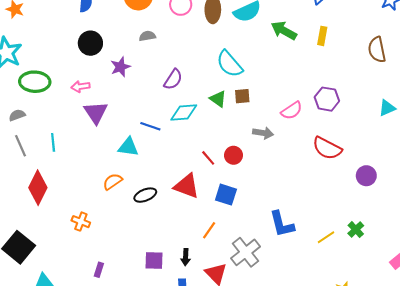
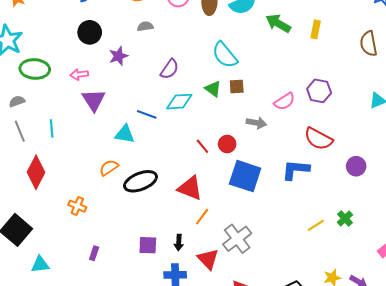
red triangle: (187, 186) -> (190, 188), moved
black ellipse: (145, 195) -> (140, 181), size x1.5
blue square: (226, 195) -> (245, 176), moved, size x1.5
blue L-shape: (282, 224) -> (296, 170), moved, turned 108

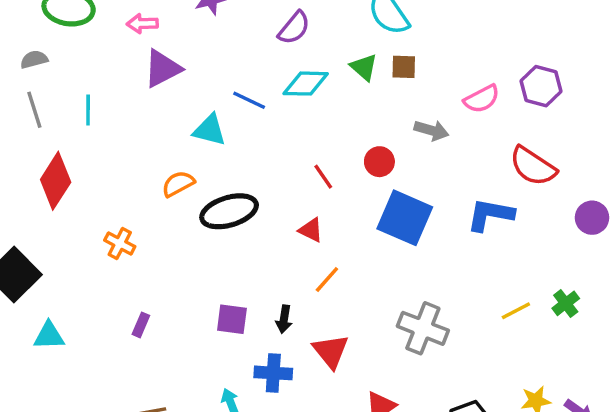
purple triangle: (94, 100) -> (163, 69), turned 30
red line: (202, 146) -> (323, 177), moved
red triangle: (190, 188) -> (311, 230), size x0.6
gray cross: (237, 239) -> (423, 328), moved, turned -36

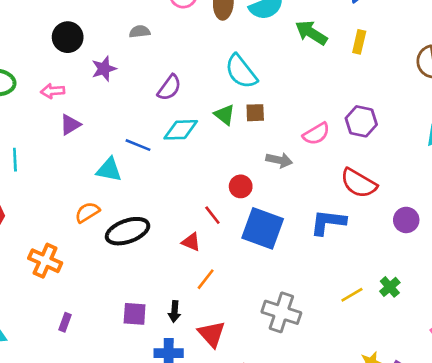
purple triangle: (163, 69) -> (70, 125), size x0.7
red line: (323, 177) -> (212, 215), moved
orange cross: (120, 243) -> (45, 261), size x1.4

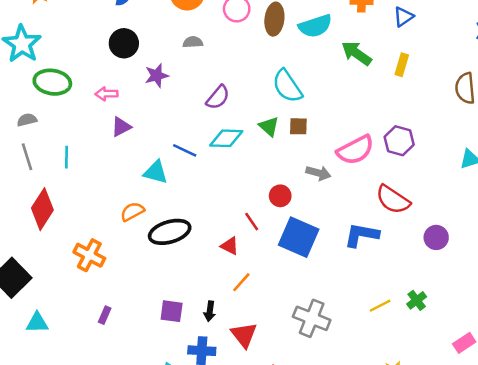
pink semicircle: (316, 134) -> (355, 150), size x1.4

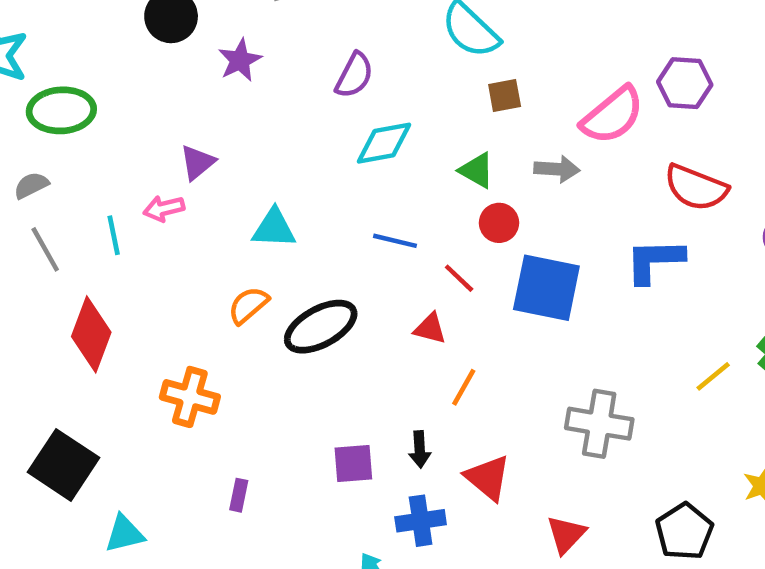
pink arrow: (106, 94) -> (164, 209), moved
green triangle: (269, 126) -> (477, 170), moved
blue line: (185, 150) -> (395, 241), moved

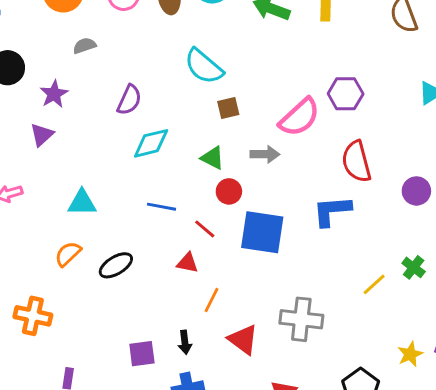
purple triangle: (197, 162) -> (42, 135), moved
red semicircle: (696, 188) -> (356, 162), turned 57
black ellipse: (321, 327) -> (116, 265), size x0.7
red triangle: (488, 478) -> (243, 340), moved

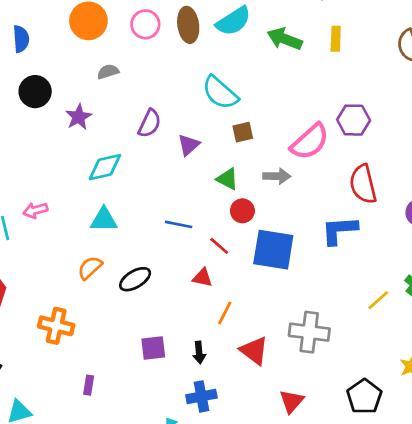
purple triangle: (42, 135) -> (189, 145), moved
cyan diamond: (151, 143) -> (105, 167), moved
purple square: (142, 354) -> (153, 348), moved

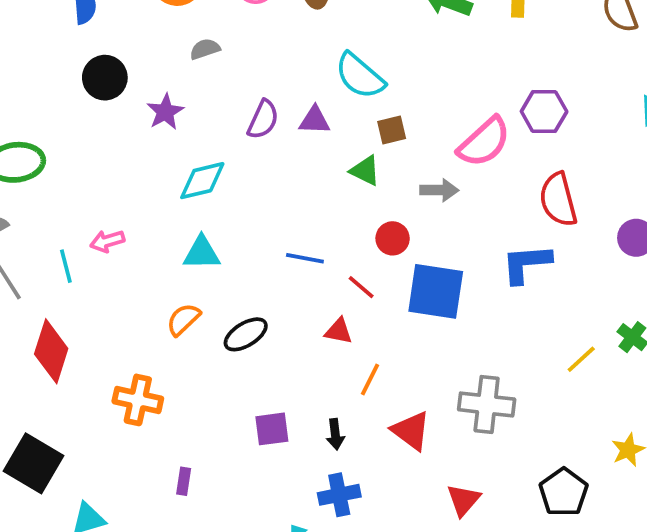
purple triangle: (189, 145) -> (315, 120), moved, turned 45
green triangle: (227, 179) -> (365, 171), moved

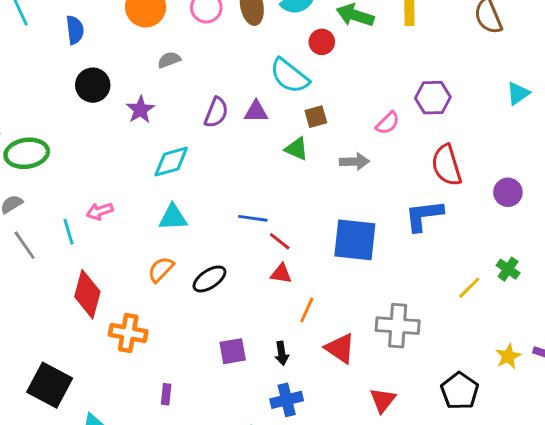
pink semicircle: (484, 142) -> (388, 123), size x0.6
red circle: (393, 238) -> (322, 42), moved
red line: (361, 287) -> (280, 241), moved
red diamond: (51, 351) -> (87, 294), moved

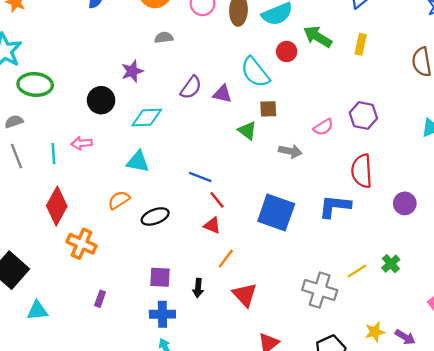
black circle: (93, 85) -> (101, 100), moved
gray cross: (398, 326) -> (320, 290), moved
blue cross: (287, 400) -> (162, 314), moved

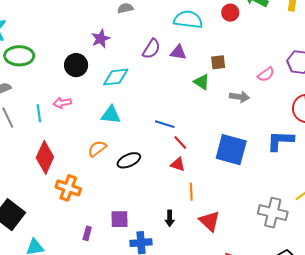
cyan semicircle: (255, 72) -> (188, 20), moved, turned 140
orange line: (226, 259) -> (191, 192), turned -36
purple square: (160, 277) -> (120, 219), moved

